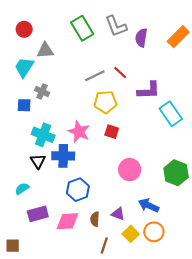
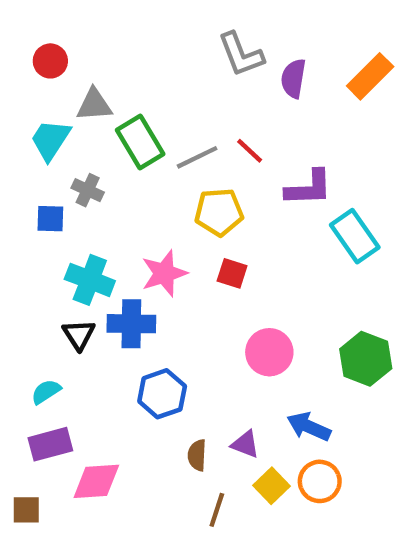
green rectangle: (82, 28) -> (140, 142), moved
pink star: (79, 132) -> (164, 273), turned 30
purple rectangle: (38, 214) -> (50, 444), moved
pink diamond: (67, 221) -> (96, 481), moved

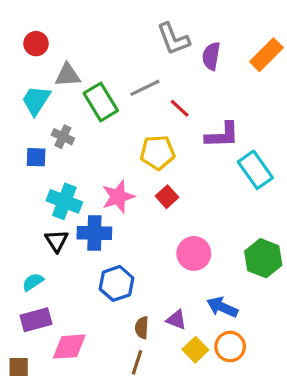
gray line: (197, 157) -> (145, 88), moved
red square: (232, 273) -> (167, 197), turned 30
brown line: (217, 510) -> (137, 362), moved

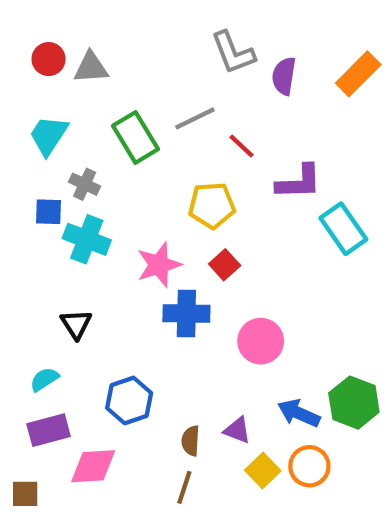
gray triangle: (68, 75) -> (91, 68), moved
cyan cross: (64, 201) -> (87, 239), moved
blue cross: (94, 233) -> (186, 314), moved
green hexagon: (263, 258) -> (354, 403), moved
blue hexagon: (117, 283) -> (129, 400), moved

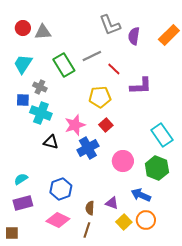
cyan rectangle: (343, 229) -> (162, 135), moved
blue cross: (186, 314) -> (88, 148), turned -30
black triangle: (76, 324) -> (51, 142), moved, turned -42
green hexagon: (354, 403) -> (157, 168), moved
pink diamond: (93, 466) -> (58, 220), moved, turned 30

